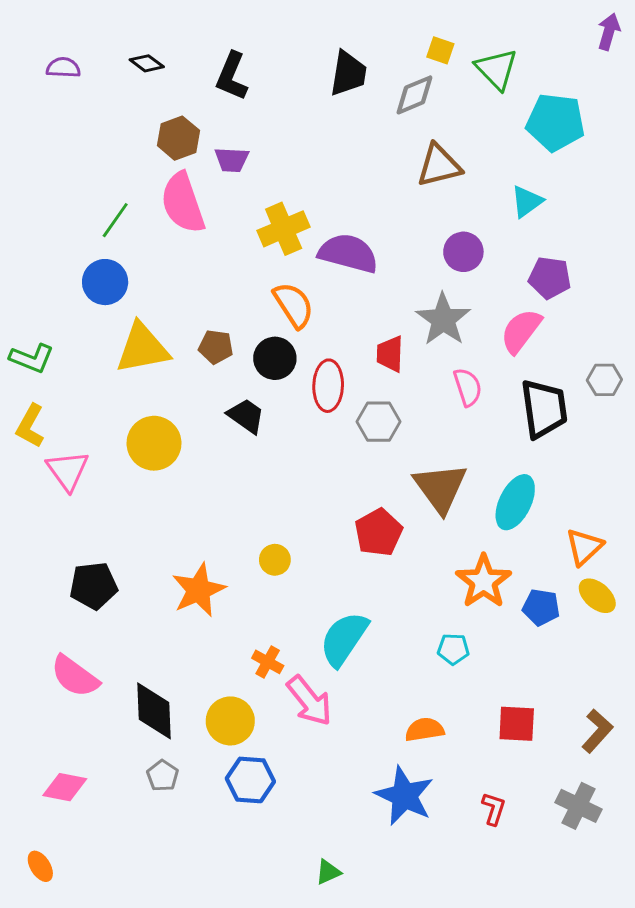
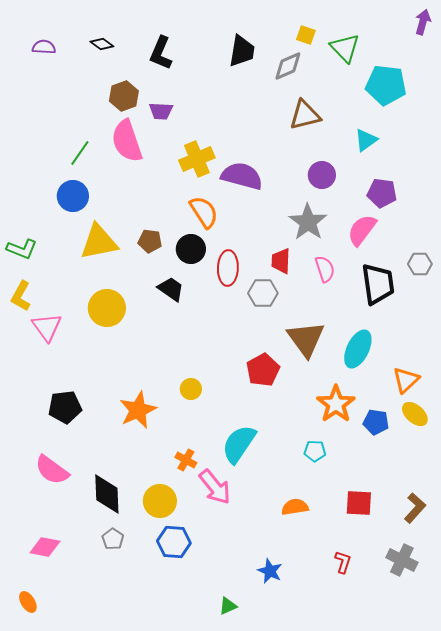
red trapezoid: (390, 354) -> (281, 261), moved
blue star: (404, 796) -> (270, 571), moved, size x0.6

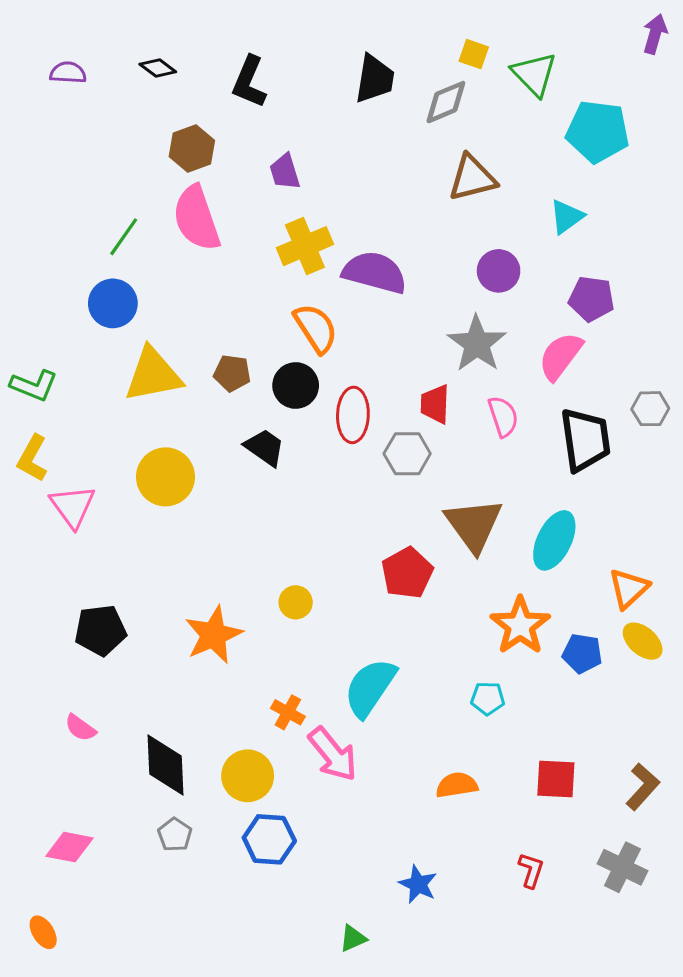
purple trapezoid: (161, 111) -> (285, 172), moved, turned 70
pink semicircle: (52, 470) -> (80, 728), size x0.6

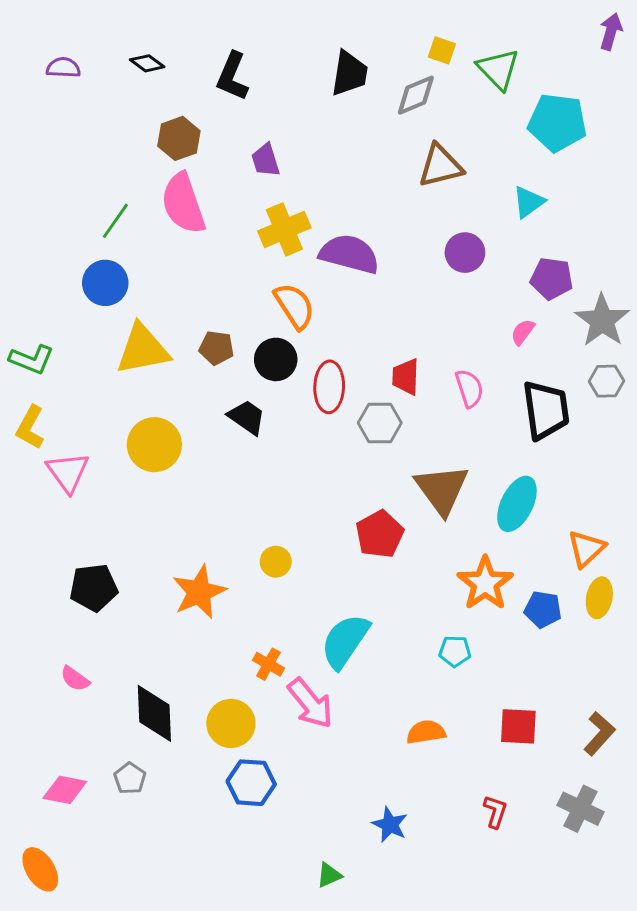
gray star: (477, 344) -> (602, 320), moved
pink semicircle: (560, 356) -> (523, 332), size x0.6
yellow ellipse: (643, 641) -> (599, 598), turned 60
gray pentagon: (175, 835) -> (130, 778), moved
orange ellipse: (43, 932) -> (40, 869), size x1.4

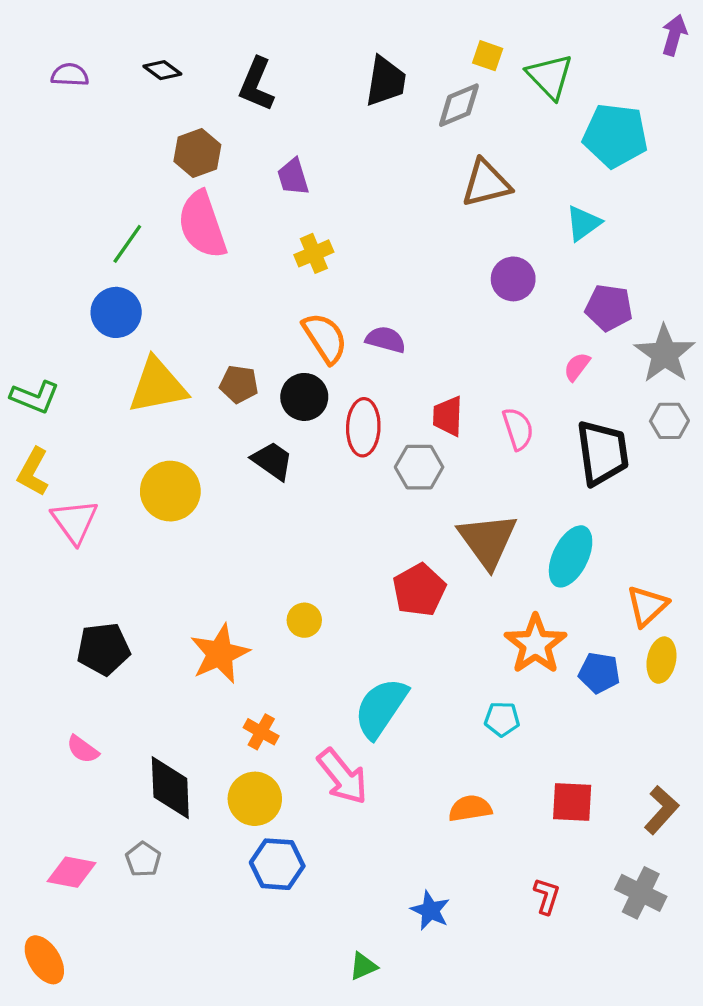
yellow cross: (284, 229) -> (314, 253), size x0.7
purple semicircle: (349, 254) -> (386, 340), moved, size x0.6
orange cross: (268, 664) -> (261, 732), moved

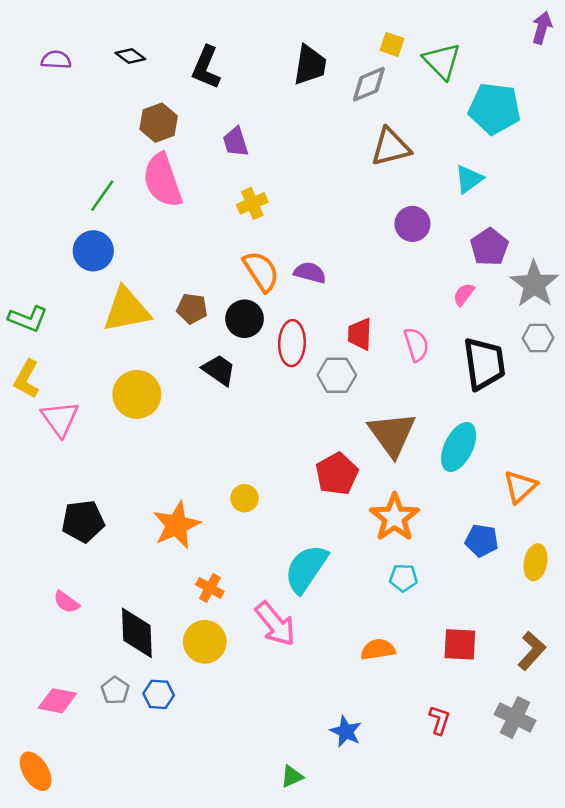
purple pentagon: (609, 308) -> (489, 247), turned 30
orange star: (535, 644) -> (395, 517), moved
yellow ellipse: (661, 660) -> (536, 562), moved
blue hexagon: (277, 864) -> (159, 694), moved, size x0.7

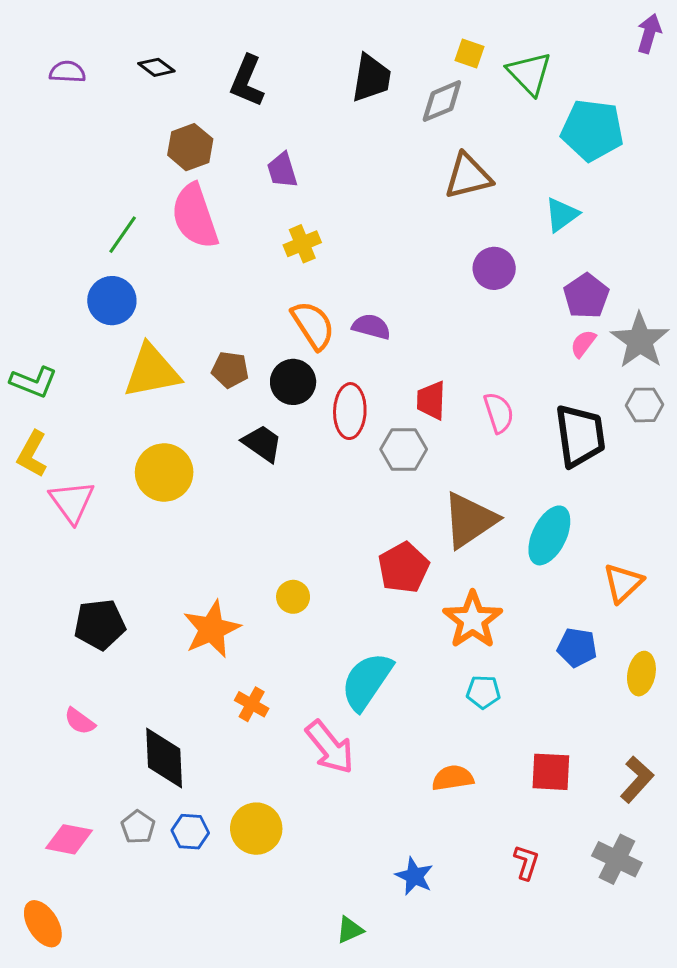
pink semicircle: (464, 294) -> (583, 344), moved
brown triangle: (392, 434) -> (470, 520), turned 32
yellow circle: (205, 642) -> (256, 829), moved

